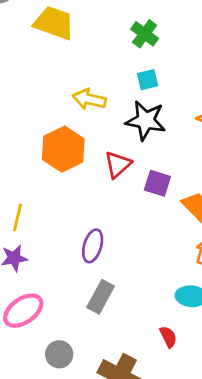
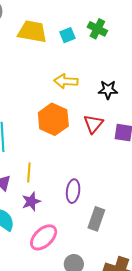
cyan square: (148, 80) -> (67, 35), moved
black star: (146, 120) -> (108, 90), size x0.7
purple ellipse: (93, 246) -> (73, 191), moved

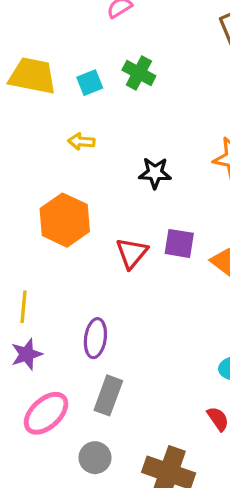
yellow arrow: (66, 81) -> (81, 142), moved, size x0.7
red triangle: (93, 124) -> (132, 253), moved
gray rectangle: (96, 219) -> (108, 395), moved

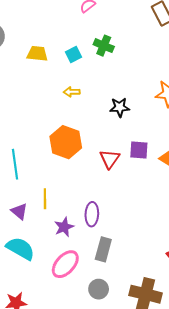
yellow trapezoid: (32, 76) -> (37, 54), size x0.7
purple star: (27, 354) -> (64, 227), moved

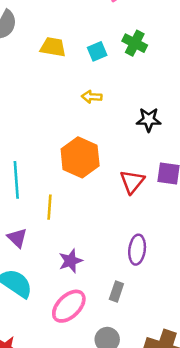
yellow line: (45, 199) -> (49, 207), moved
purple ellipse: (92, 214) -> (137, 250), moved
gray rectangle: (103, 249) -> (116, 292), size x0.7

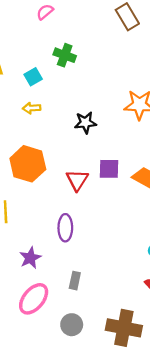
cyan square: (97, 51) -> (33, 77), moved
purple ellipse: (137, 250) -> (65, 228), moved

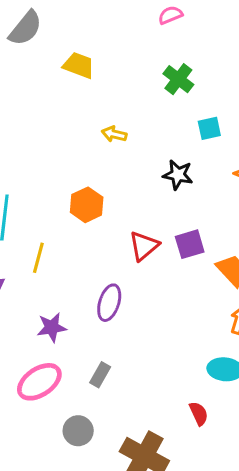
cyan square: (33, 77) -> (209, 128), moved
orange hexagon: (28, 164) -> (87, 205), size x0.7
purple square: (109, 169) -> (190, 244), turned -35

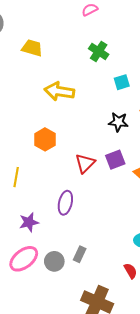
yellow arrow: (114, 134) -> (59, 91), size x1.8
black star: (178, 175) -> (118, 122), moved
gray rectangle: (100, 375) -> (80, 254), moved
gray circle: (78, 431) -> (54, 261), moved

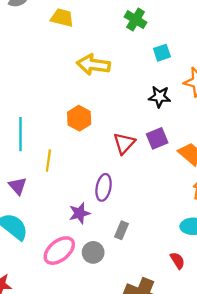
purple star: (29, 222) -> (79, 213), moved
gray rectangle: (80, 254) -> (121, 230), moved

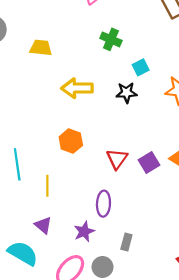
black star: (160, 97) -> (126, 93), moved
purple square: (157, 138) -> (149, 163), moved
purple triangle: (18, 186) -> (43, 225), moved

